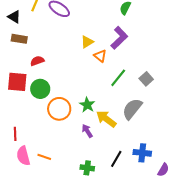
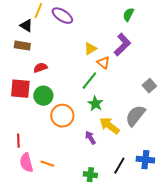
black triangle: (14, 17) -> (26, 26), moved
green line: (118, 78) -> (89, 81), moved
green star: (87, 105) -> (95, 104), moved

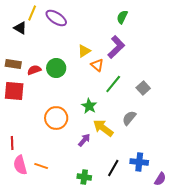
brown rectangle: (22, 46) -> (13, 64), moved
green line: (89, 81) -> (113, 84), moved
green circle: (43, 96) -> (56, 68), moved
gray semicircle: (135, 116) -> (129, 118), size x0.7
purple arrow: (90, 138) -> (84, 140), turned 72

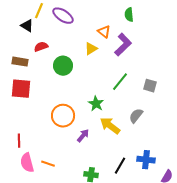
green semicircle: (122, 17) -> (129, 15), turned -32
orange triangle: (97, 65) -> (104, 32), moved
red semicircle: (34, 70) -> (41, 47), moved
gray square: (143, 88) -> (150, 86), turned -32
purple arrow: (84, 140) -> (83, 136), moved

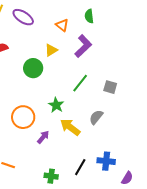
orange triangle: (104, 32) -> (62, 25), moved
green circle: (63, 66) -> (33, 68), moved

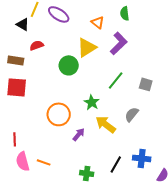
yellow triangle: (51, 50) -> (87, 47), size x1.5

